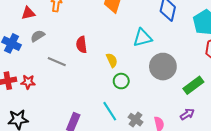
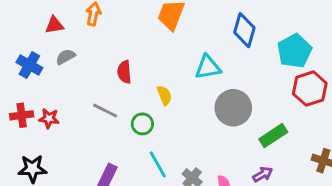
gray line: (57, 62) -> (105, 111), moved
green circle: (121, 81) -> (142, 124), moved

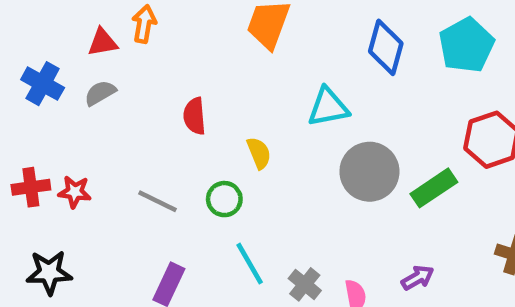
red triangle: (54, 25) -> (103, 42), moved
cyan pentagon: (294, 51) -> (466, 45), moved
blue cross: (29, 65) -> (43, 84), moved
gray line: (105, 111) -> (158, 201), moved
green rectangle: (273, 136) -> (434, 188), moved

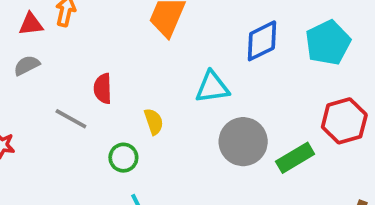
blue diamond: (386, 47) -> (262, 41), turned 45
gray line: (158, 201) -> (71, 119), moved

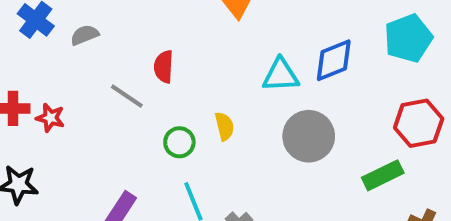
blue diamond: (262, 41) -> (334, 60), moved
yellow semicircle: (154, 122) -> (224, 126), moved
green rectangle: (295, 158) -> (383, 175), moved

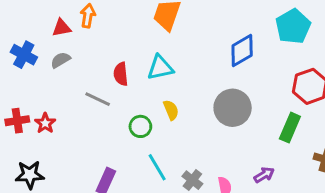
cyan triangle: (281, 75) -> (160, 68), moved
red star: (50, 118) -> (45, 123), turned 30
green rectangle: (383, 175) -> (290, 128), turned -32

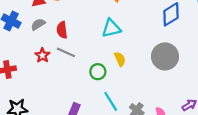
red semicircle: (121, 74) -> (62, 30), moved
red star: (45, 123) -> (42, 55), moved

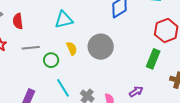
gray line: (66, 52) -> (31, 48), moved, turned -30
gray circle: (165, 56) -> (101, 47), moved

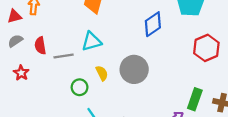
gray line: (31, 48) -> (64, 56), moved
green rectangle: (153, 59) -> (195, 99), moved

